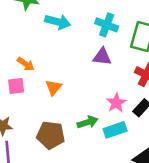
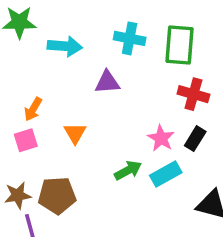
purple triangle: (102, 57) -> (107, 82), moved
orange arrow: (26, 64) -> (33, 109), turned 96
brown pentagon: (51, 135) -> (57, 195), moved

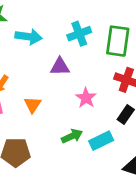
cyan cross: (130, 38) -> (79, 34), turned -35
pink star: (161, 138) -> (86, 98), moved

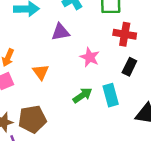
cyan rectangle: (101, 141) -> (111, 95), turned -70

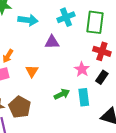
pink star: (90, 57) -> (82, 69), moved
brown pentagon: (32, 119) -> (20, 107), turned 30

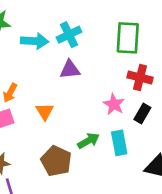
cyan cross: (66, 17) -> (69, 35), moved
brown pentagon: (20, 107) -> (56, 161), moved

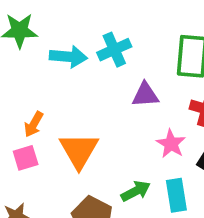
purple triangle: (70, 69) -> (145, 95), moved
orange triangle: (45, 111) -> (79, 151), size x1.6

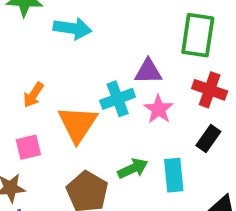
cyan cross: (114, 50) -> (118, 99), moved
pink star: (171, 144) -> (159, 109), moved
pink square: (26, 158) -> (28, 147), moved

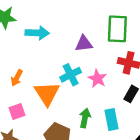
purple triangle: (148, 71) -> (84, 44), moved
green arrow: (133, 168) -> (85, 118), turned -48

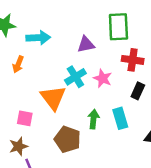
orange arrow: (17, 78) -> (18, 64), moved
pink square: (17, 111) -> (25, 118), turned 35

